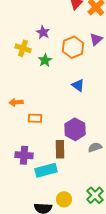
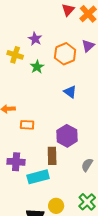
gray semicircle: (95, 147) -> (87, 165), moved, turned -40

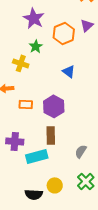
purple star: (35, 39) -> (34, 18), size x1.5
yellow cross: (15, 55) -> (21, 63), moved
purple hexagon: (67, 136) -> (54, 106), moved
gray semicircle: (87, 165) -> (81, 151), moved

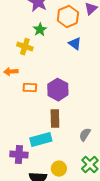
blue triangle: (69, 71) -> (75, 44), moved
purple cross: (15, 141) -> (19, 155), moved

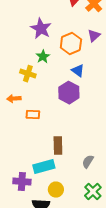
purple hexagon: (58, 90) -> (69, 93), moved
yellow circle: (59, 169) -> (56, 190), moved

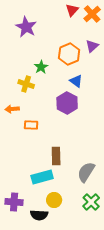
purple star: (41, 29) -> (26, 27), moved
gray semicircle: (88, 162) -> (86, 172), size x1.5
purple cross: (22, 182) -> (14, 202), moved

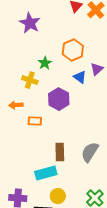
purple triangle: (92, 46) -> (97, 69), moved
purple hexagon: (67, 103) -> (59, 99), moved
gray semicircle: (86, 172) -> (90, 152), moved

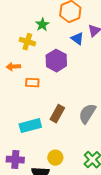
brown rectangle: (60, 152) -> (57, 114), turned 30
cyan rectangle: (46, 173) -> (30, 126), moved

